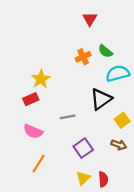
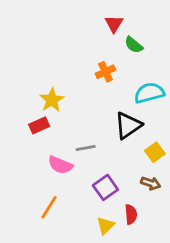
green semicircle: (105, 51) -> (134, 45), moved
pink semicircle: (33, 131) -> (60, 165), moved
red semicircle: (103, 179) -> (131, 214), moved

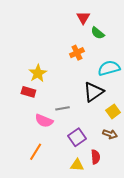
red rectangle: (39, 125) -> (28, 92), turned 40
yellow triangle: (105, 226) -> (77, 165), turned 48

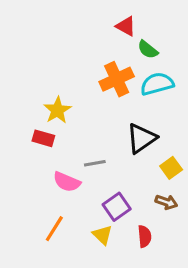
red triangle: (83, 18) -> (126, 26), turned -32
orange cross: (77, 53) -> (117, 79), size x1.5
cyan semicircle: (109, 68) -> (157, 84), moved
yellow triangle: (77, 165) -> (103, 235), moved, turned 40

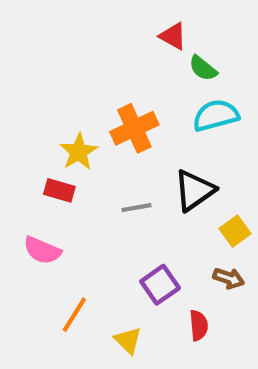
orange cross: (117, 79) -> (134, 128), moved
gray line: (95, 163) -> (136, 208), moved
pink semicircle: (67, 182) -> (42, 250), moved
yellow triangle: (103, 235) -> (128, 340), moved

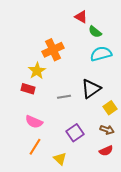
orange cross: (134, 128) -> (53, 50), moved
pink semicircle: (42, 250) -> (34, 122), moved
red semicircle: (199, 325) -> (106, 151), moved, turned 72

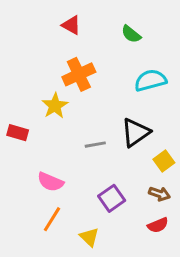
red triangle: (81, 17) -> (71, 25), moved
green semicircle: (95, 32) -> (131, 34), moved
red rectangle: (28, 89) -> (18, 133), moved

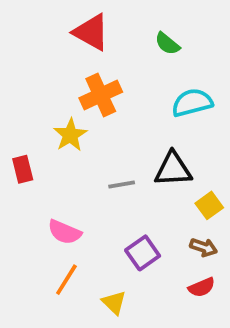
red triangle: (71, 25) -> (91, 32), size x1.5
red rectangle: (18, 133) -> (23, 169), turned 60
black triangle: (136, 133) -> (173, 169), turned 32

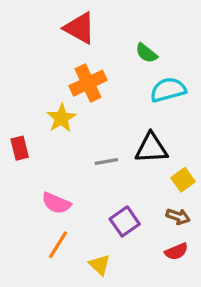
green semicircle: (167, 44) -> (146, 53), moved

